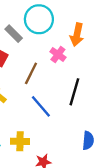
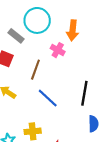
black line: (74, 92) -> (84, 93), moved

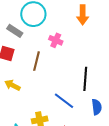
orange arrow: (73, 30) -> (83, 15), moved
blue line: (48, 98) -> (64, 101), moved

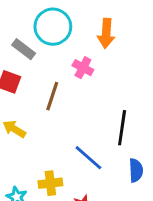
orange arrow: (83, 15) -> (106, 33), moved

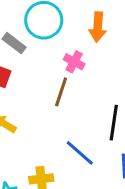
brown line: (52, 96) -> (61, 92), moved

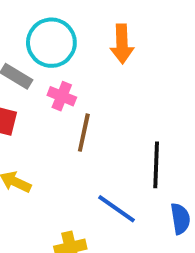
pink cross: (74, 62) -> (62, 96), moved

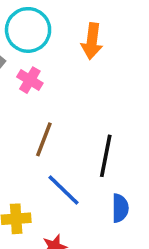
brown line: (84, 133) -> (44, 139), moved

